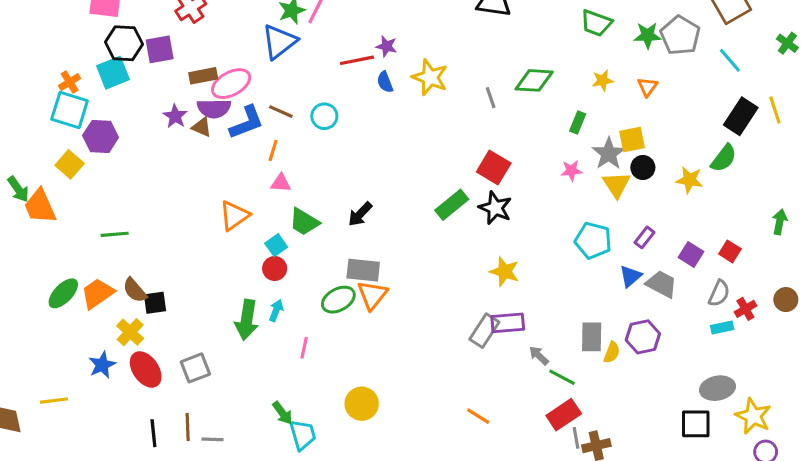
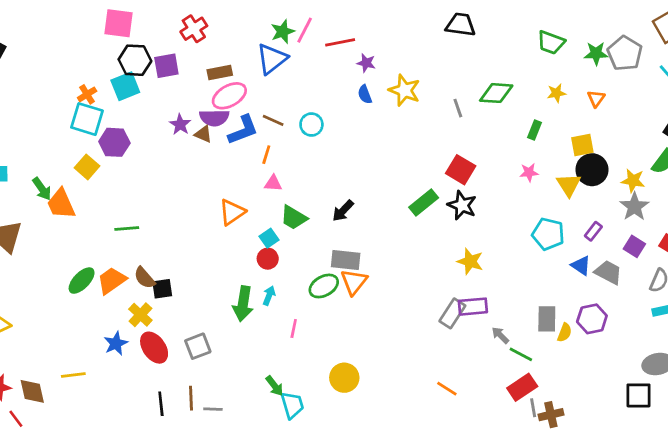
red line: (357, 60) -> (340, 42), moved
brown rectangle: (203, 76) -> (220, 73), moved
gray star: (609, 154) -> (634, 207), moved
black circle: (643, 167) -> (592, 170), size x1.5
blue triangle: (630, 276) -> (581, 265), turned -45

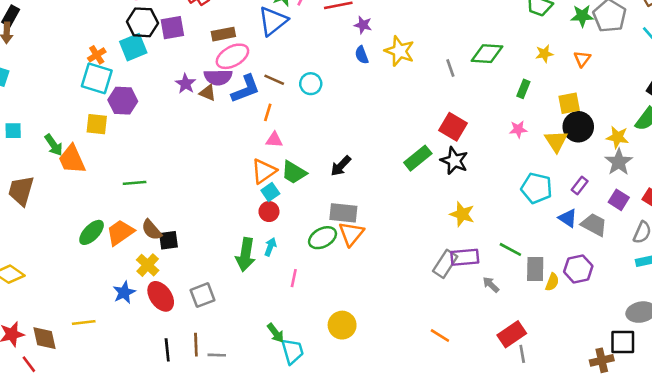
yellow square: (87, 167) -> (97, 124), turned -35
orange triangle: (232, 212) -> (264, 171), moved
green line: (521, 354) -> (510, 249), moved
brown cross: (551, 415) -> (602, 360), moved

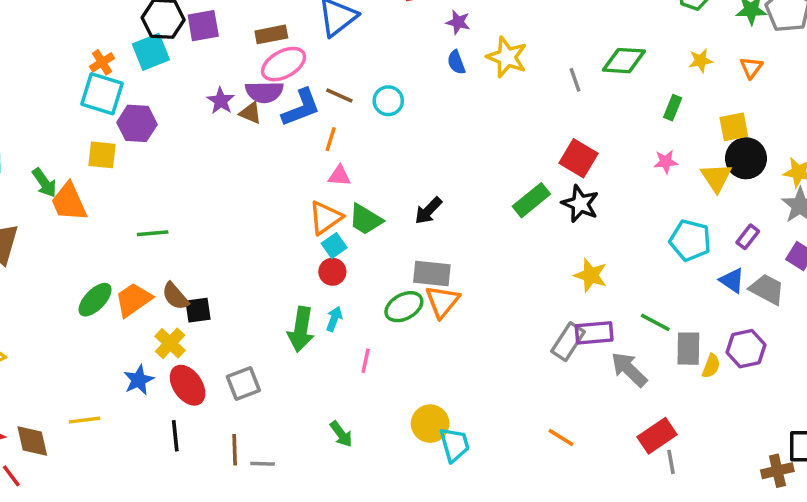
gray arrow: (491, 285) -> (629, 369), size x1.6
black line: (167, 350) -> (175, 436), moved
cyan trapezoid: (292, 351) -> (455, 445), moved

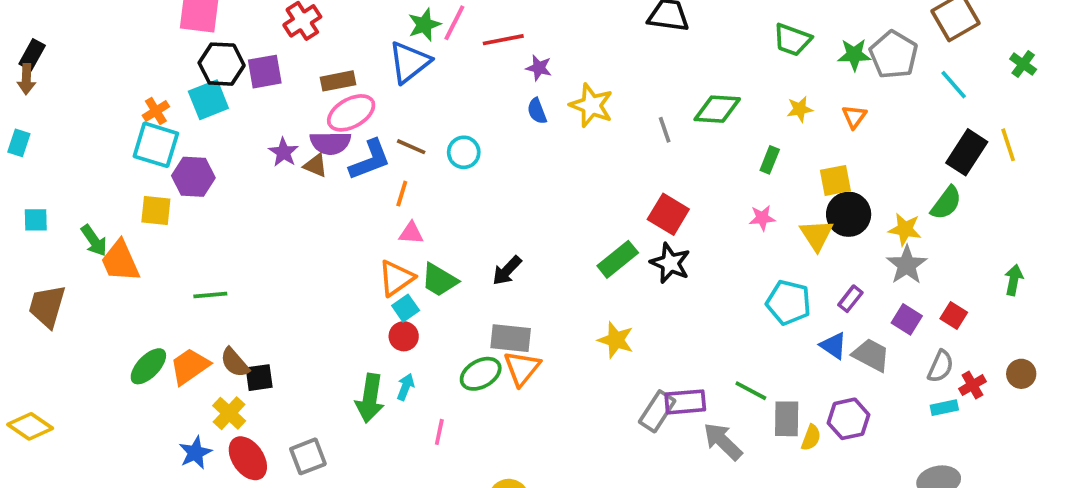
yellow star: (591, 275) -> (616, 340), moved

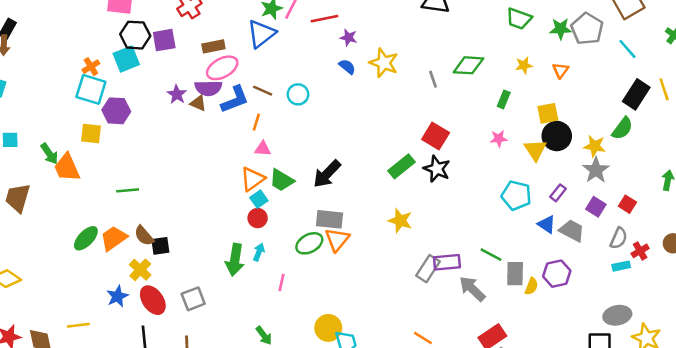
blue semicircle: (537, 111) -> (347, 67), turned 150
black arrow: (507, 271) -> (327, 174), size x1.4

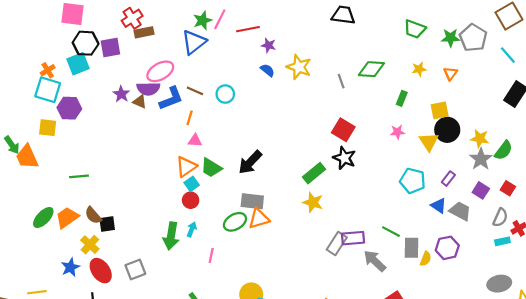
brown rectangle: (213, 46) -> (144, 32), moved
green semicircle: (622, 128) -> (504, 150), moved
green rectangle: (401, 166) -> (314, 173), moved
orange triangle: (337, 240) -> (259, 219), turned 35

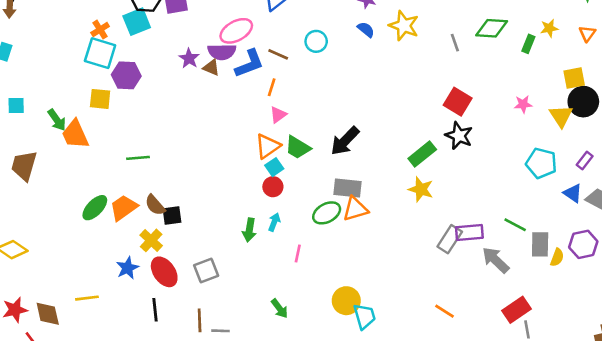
cyan circle: (225, 94) -> (316, 41), moved
green rectangle: (402, 98) -> (528, 44), moved
pink triangle: (195, 141) -> (278, 115), turned -40
green arrow: (171, 236) -> (249, 230), size x0.7

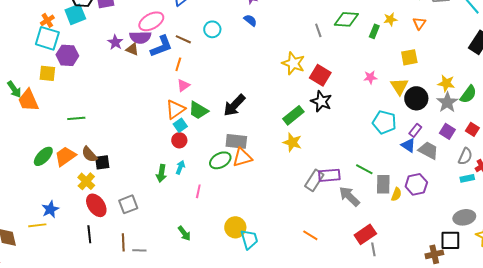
yellow star: (404, 26) -> (293, 63), moved
black circle: (583, 102) -> (416, 98), moved
purple rectangle: (585, 161) -> (415, 130), moved
blue star: (128, 268) -> (50, 209), moved

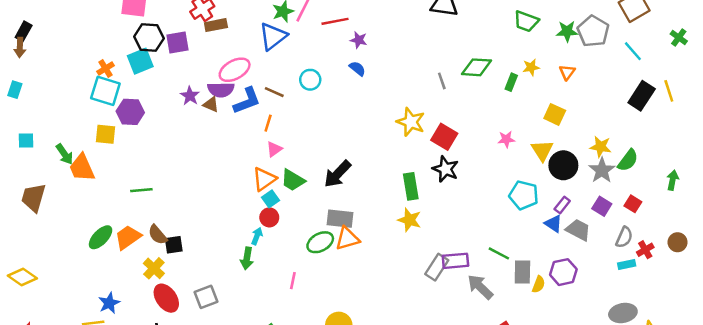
yellow square: (409, 57) -> (555, 114), turned 36
green rectangle: (293, 115) -> (411, 186), turned -60
cyan arrow: (180, 167) -> (257, 236), moved

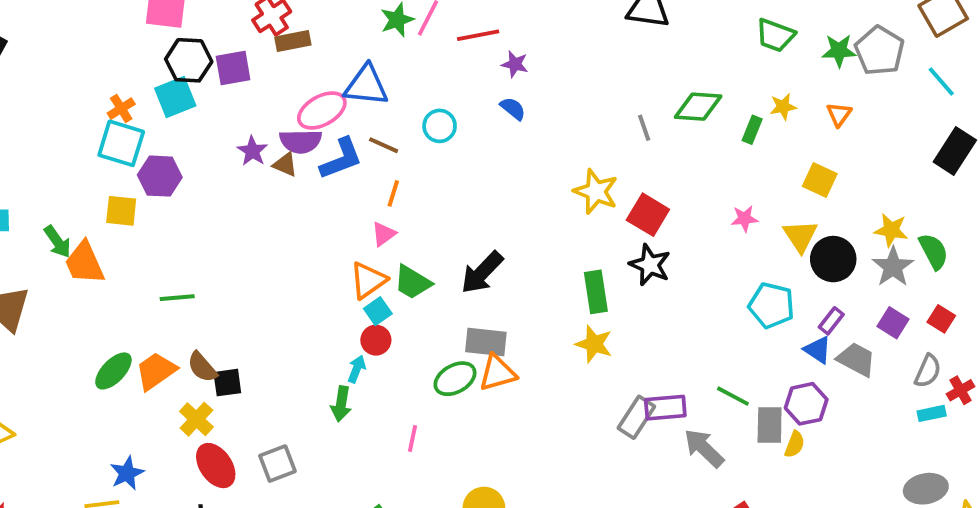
blue triangle: (273, 36) -> (366, 85), moved, turned 44
orange line: (268, 123) -> (393, 193), moved
green semicircle: (628, 160) -> (934, 251), turned -65
purple hexagon: (563, 272) -> (806, 404), moved

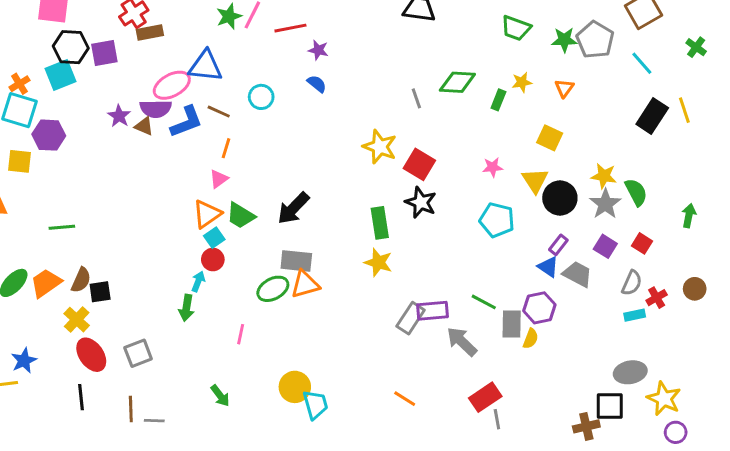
cyan pentagon: (771, 305) -> (497, 220), moved
brown semicircle: (202, 367) -> (81, 280), turned -115

